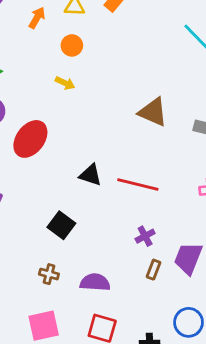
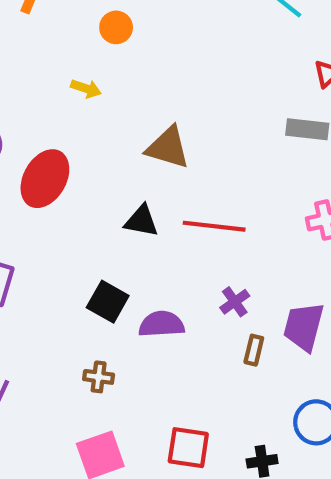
orange circle: (72, 45) -> (116, 27), moved
brown triangle: (153, 112) -> (168, 148), moved
purple semicircle: (95, 282) -> (161, 324), moved

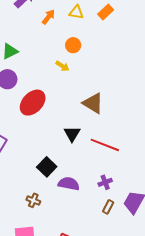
orange circle: (116, 27) -> (73, 45), moved
black triangle: (142, 221) -> (72, 134), turned 36

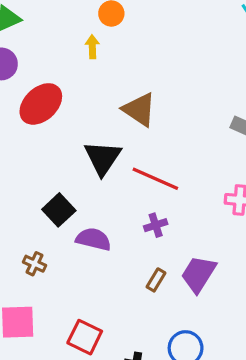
yellow arrow: (62, 66) -> (92, 47), turned -128
black triangle: (72, 134) -> (103, 158), size x1.4
purple cross: (105, 182) -> (156, 225), moved

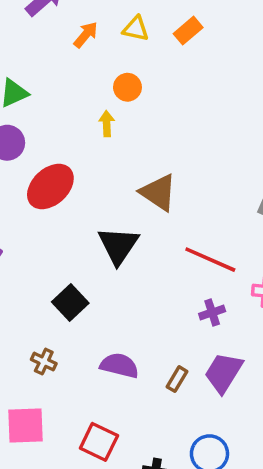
red line: (155, 179) -> (210, 260), moved
purple cross: (156, 225) -> (212, 312), moved
purple semicircle: (93, 239) -> (119, 365), moved

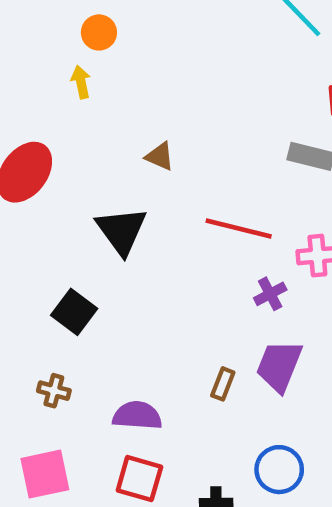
brown triangle: (158, 192) -> (160, 156), size x0.6
purple cross: (212, 312) -> (270, 294), moved
purple semicircle: (119, 365) -> (137, 415), moved

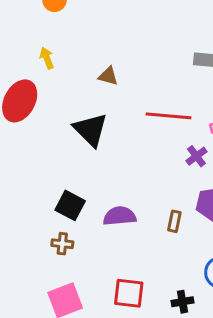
yellow arrow: (81, 82) -> (47, 58), moved
black square: (74, 312) -> (70, 205), moved
purple semicircle: (137, 415) -> (120, 216), moved

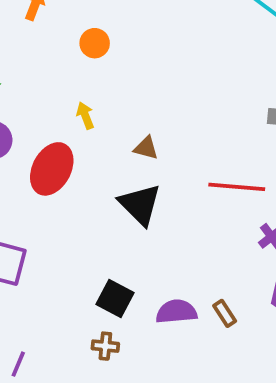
brown triangle: (108, 76) -> (146, 148), moved
brown rectangle: (174, 221) -> (225, 313), moved, turned -45

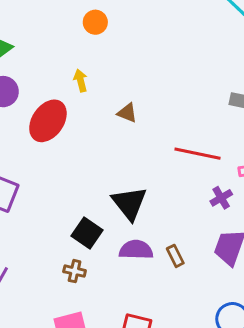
black triangle: (140, 204) -> (129, 203), moved

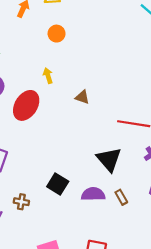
black triangle: (129, 203) -> (109, 159), moved
brown cross: (75, 271) -> (21, 202), moved

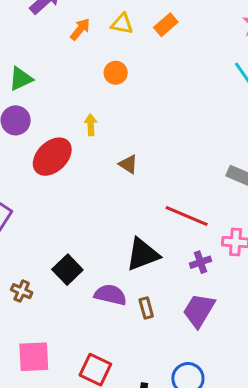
black triangle: (109, 159) -> (143, 254), turned 36
brown cross: (21, 202) -> (22, 291), moved

